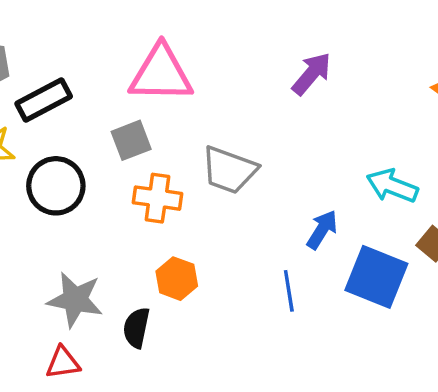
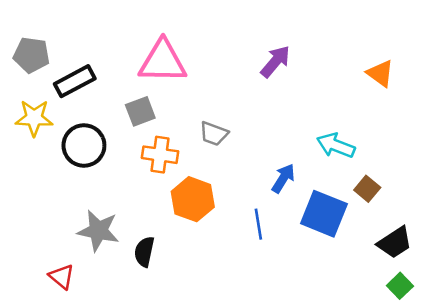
gray trapezoid: (229, 170) -> (214, 134), size x0.7
orange hexagon: (177, 279) -> (193, 199), moved, size x1.4
red triangle: (63, 363) -> (62, 277), moved, turned 48

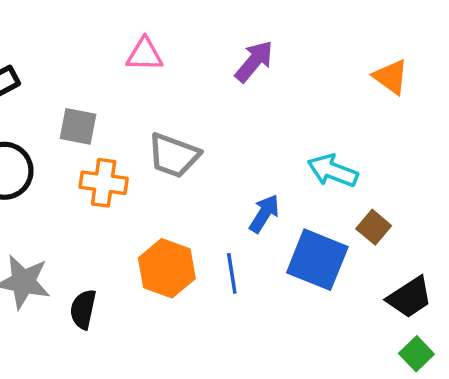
pink triangle: (163, 62) -> (145, 55), moved, size x0.6
gray square: (140, 111) -> (78, 126), turned 32
gray trapezoid: (214, 134) -> (174, 155), size x1.4
orange hexagon: (193, 199) -> (167, 268), moved

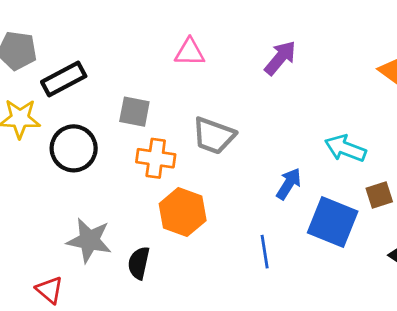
brown square: (374, 227) -> (379, 195), turned 32
orange hexagon: (167, 268) -> (183, 212), moved
blue line: (232, 273) -> (265, 252), moved

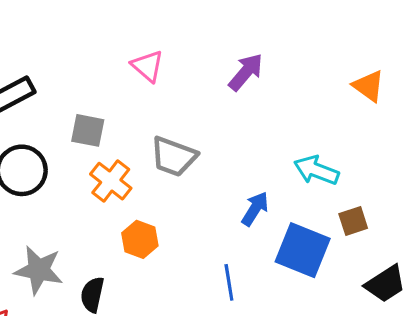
pink triangle: (190, 52) -> (148, 66), turned 40
orange cross: (156, 158) -> (111, 181), turned 30
orange hexagon: (183, 212) -> (140, 239), size x0.7

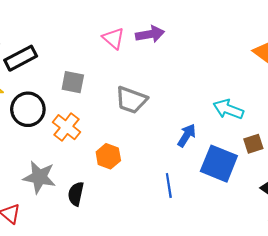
purple arrow: (246, 72) -> (150, 34), moved, turned 40
orange cross: (111, 181) -> (67, 127), moved

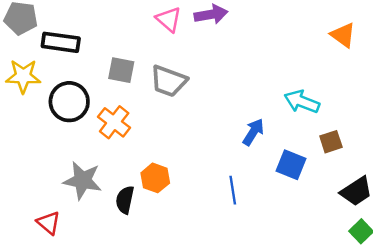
black rectangle: (21, 58) -> (61, 42), turned 36
gray trapezoid: (131, 100) -> (169, 81), moved
orange hexagon: (108, 156) -> (155, 178), moved
blue square: (219, 164) -> (291, 165), size x0.7

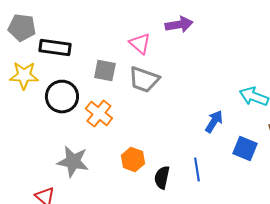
pink triangle: (169, 19) -> (140, 44), moved
black semicircle: (125, 200) -> (162, 178), moved

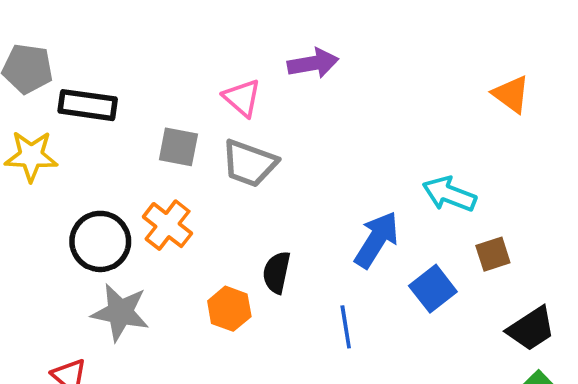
black circle: (62, 96) -> (100, 241), moved
blue arrow: (214, 122) -> (377, 240), size x1.4
blue square: (245, 148) -> (433, 289), turned 30
black semicircle: (162, 178) -> (277, 272), moved

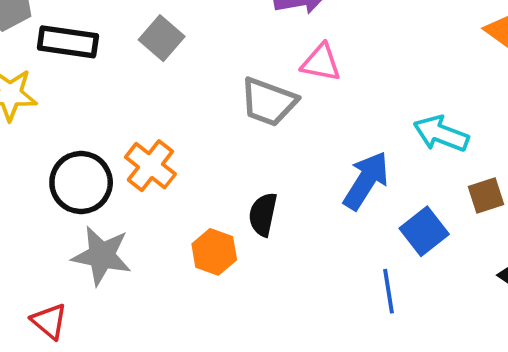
pink triangle: (242, 98) -> (321, 63), moved, turned -30
gray square: (178, 147) -> (162, 38), moved, turned 30
gray trapezoid: (249, 163) -> (269, 102), moved
blue line: (346, 327) -> (389, 291), moved

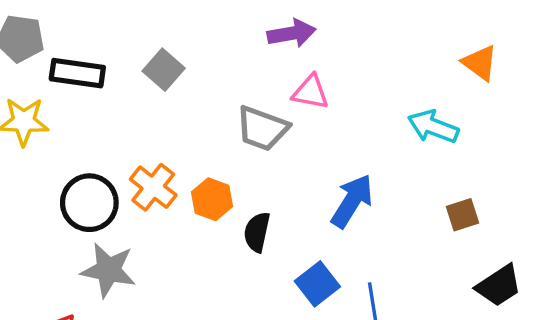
cyan arrow: (441, 134) -> (433, 127), moved
blue square: (424, 231) -> (317, 284), moved
orange hexagon: (214, 252) -> (212, 199), moved

